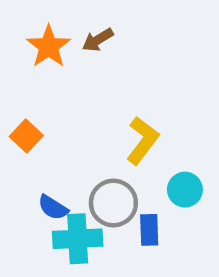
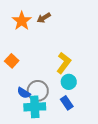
cyan circle: (185, 190) -> (69, 82), moved
gray circle: (113, 203) -> (38, 91), moved
blue rectangle: (149, 230) -> (67, 103), turned -32

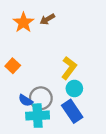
blue rectangle: (67, 103) -> (72, 111), size x1.5

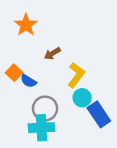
brown arrow: (47, 19) -> (52, 54), moved
blue semicircle: (26, 100) -> (28, 81), moved
blue rectangle: (72, 111) -> (99, 114), moved

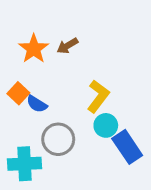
orange star: (26, 25) -> (34, 49), moved
brown arrow: (52, 54) -> (67, 46), moved
cyan cross: (41, 128) -> (25, 164), moved

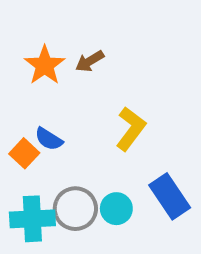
orange square: (18, 93) -> (24, 153), moved
cyan circle: (106, 125) -> (116, 209), moved
gray circle: (58, 139) -> (75, 209), moved

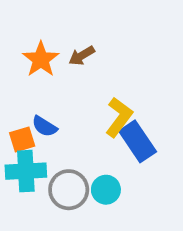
orange square: (24, 153) -> (22, 139), turned 30
blue rectangle: (170, 196) -> (138, 141), moved
cyan cross: (32, 219) -> (26, 171), moved

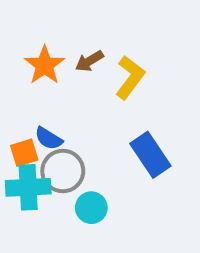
yellow L-shape: (119, 117) -> (130, 77), moved
gray circle: (69, 190) -> (63, 171), moved
cyan circle: (106, 190) -> (91, 208), moved

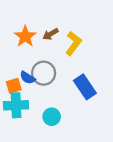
gray circle: (63, 171) -> (44, 73), moved

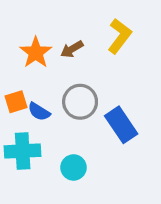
yellow L-shape: (73, 43) -> (119, 36), moved
gray circle: (44, 73) -> (80, 102), moved
orange square: (14, 86) -> (16, 102), moved

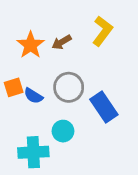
cyan cross: (23, 151) -> (33, 152), moved
cyan circle: (74, 167) -> (63, 131), moved

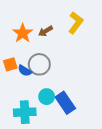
gray circle: (69, 87) -> (39, 64), moved
blue rectangle: (104, 107) -> (65, 103), moved

